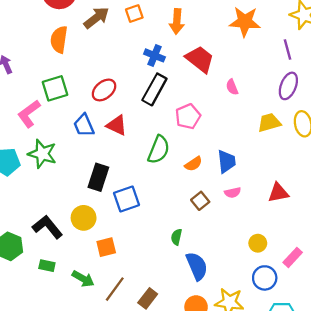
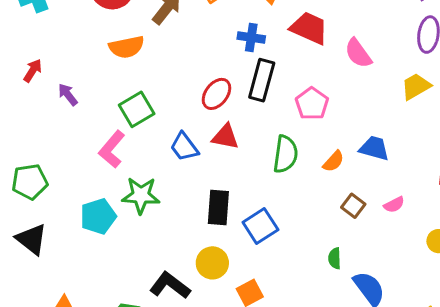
orange semicircle: (59, 40) -> (127, 47), turned -96
pink semicircle: (232, 87) -> (358, 53), size x1.5
red ellipse: (104, 90) -> (216, 94), moved
blue trapezoid: (227, 161) -> (374, 148), turned -55
pink semicircle: (233, 193) -> (394, 205), moved

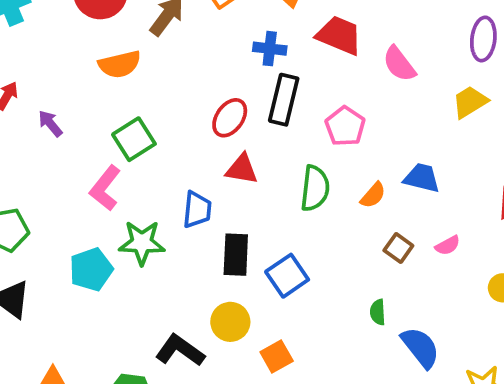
blue trapezoid: (184, 147) -> (197, 210), moved, turned -136

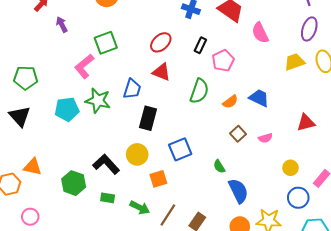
black rectangle: (284, 100) -> (200, 45), moved, size x0.6
blue square: (287, 276) -> (180, 149), moved
green semicircle: (378, 312) -> (219, 166), turned -40

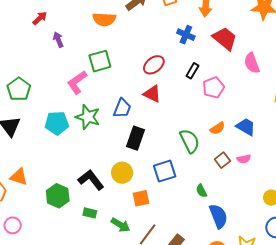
green pentagon: (26, 78) -> (19, 89), turned 30
green semicircle: (199, 91) -> (190, 141), moved, turned -50
pink semicircle: (265, 138) -> (244, 159), moved

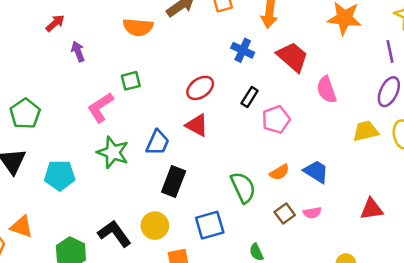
green square: (100, 61) -> (131, 81), size x0.7
cyan pentagon: (57, 123) -> (60, 175), moved

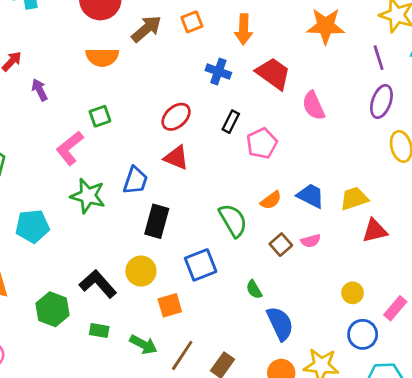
yellow trapezoid: (366, 131) -> (354, 198), moved

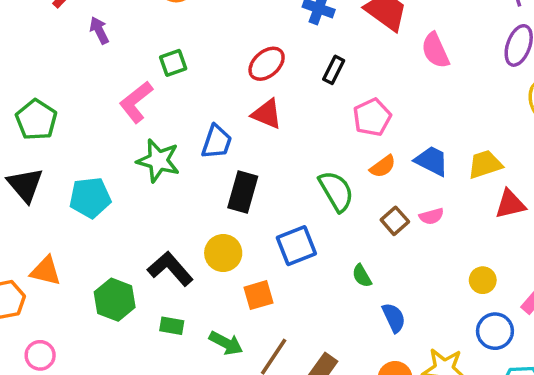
pink pentagon: (262, 143) -> (372, 117), moved
blue semicircle: (280, 324) -> (394, 318), size x0.7

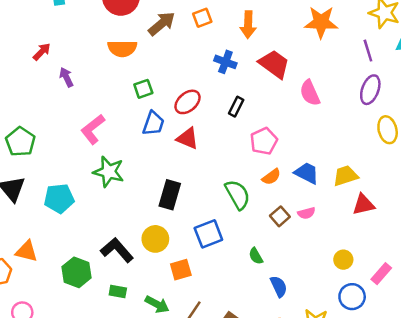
green square: (173, 63) -> (143, 89), moved
blue trapezoid: (217, 142) -> (153, 123), moved

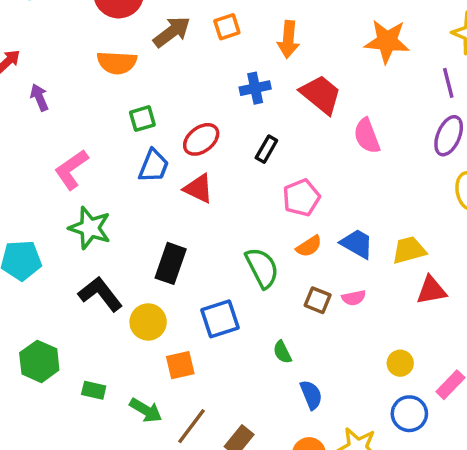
blue cross: (225, 62) -> (255, 88), turned -35
brown square: (280, 216) -> (318, 300), turned -30
black L-shape: (117, 250) -> (100, 294), moved

